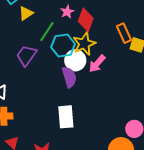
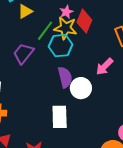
yellow star: (84, 44) -> (66, 28), moved, turned 30
white circle: (75, 60) -> (81, 88), moved
pink arrow: (97, 64) -> (104, 67), moved

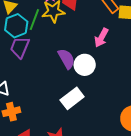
cyan hexagon: (61, 46) -> (16, 26), moved
white rectangle: (60, 117) -> (72, 98), turned 70

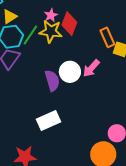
white circle: (85, 65) -> (70, 72), moved

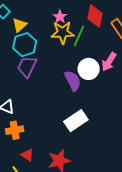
red diamond: (69, 24) -> (95, 16), moved
green line: (30, 35) -> (79, 36), moved

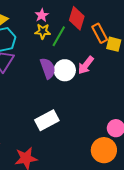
yellow star: (63, 33) -> (43, 31), size x0.7
purple semicircle: (73, 81) -> (48, 68), moved

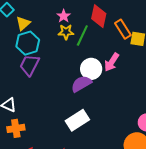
purple semicircle: (48, 68) -> (81, 84), moved, turned -95

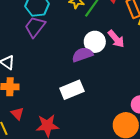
pink arrow: (112, 62) -> (116, 39), turned -84

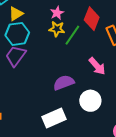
white circle: (95, 42) -> (90, 101), moved

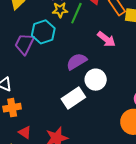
cyan hexagon: (17, 34) -> (43, 32), moved
white circle: (90, 101) -> (96, 80), moved

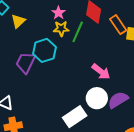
pink arrow: (106, 39) -> (101, 72), moved
purple semicircle: (77, 61) -> (118, 100), moved

